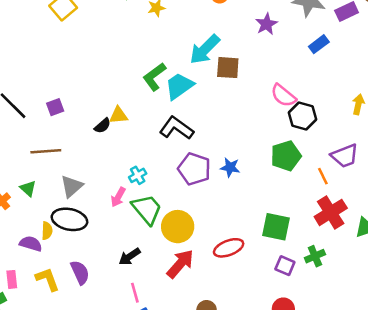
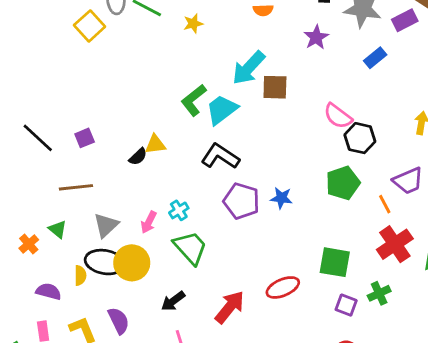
pink arrow: (118, 197) -> (149, 222), moved
yellow circle: (178, 227) -> (132, 263), moved
purple semicircle: (31, 244) -> (49, 291), moved

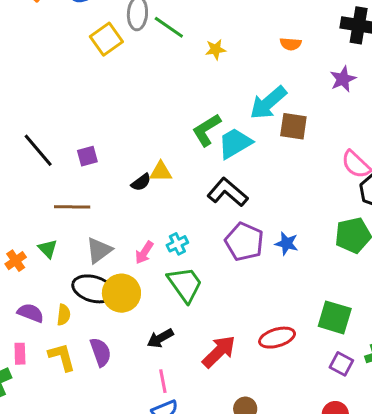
yellow semicircle: (80, 275) -> (64, 315), moved

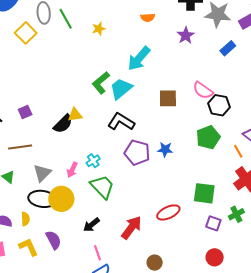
green line: (169, 27) -> (66, 19), turned 35
brown square: (293, 126) -> (168, 98), moved
black semicircle: (141, 182) -> (63, 124), size x1.5

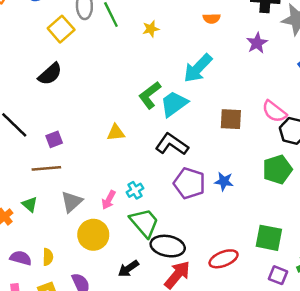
purple square: (25, 112) -> (54, 139), moved
black semicircle: (63, 124) -> (50, 74), moved
black ellipse: (42, 199) -> (168, 246), moved

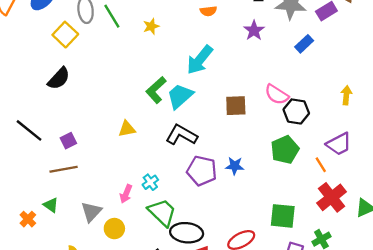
gray triangle: (72, 202) -> (91, 212), moved
yellow circle: (93, 235) -> (114, 229), size x0.7

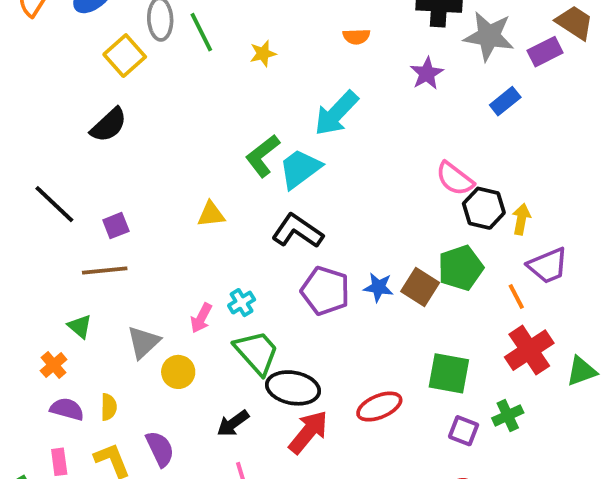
yellow arrow: (346, 95) -> (521, 219), moved
brown square: (236, 106) -> (420, 287), moved, turned 30
orange cross: (28, 219) -> (54, 365), moved

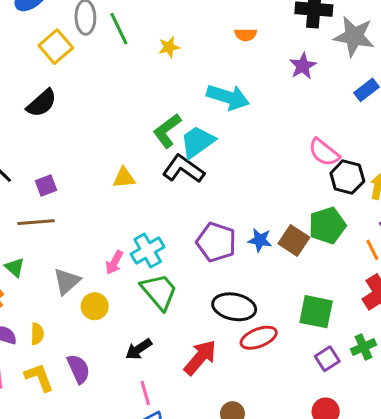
cyan arrow: (336, 113) -> (228, 97), turned -117
black L-shape: (297, 231) -> (183, 169), moved
cyan cross: (242, 303) -> (148, 250), size x1.5
black ellipse: (293, 388) -> (234, 307), moved
purple square: (464, 431) -> (327, 359), turned 35

